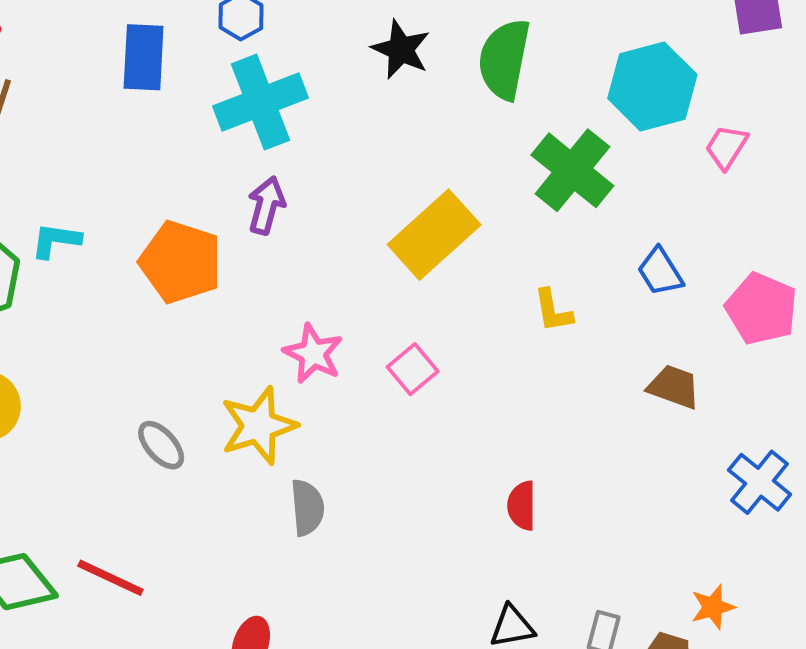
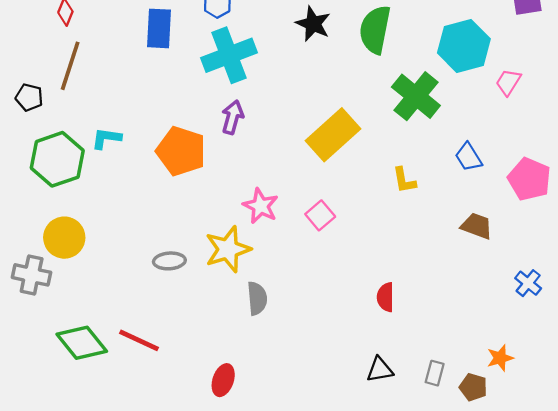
gray ellipse: (161, 445) -> (169, 261), turned -52
blue cross: (760, 482) -> (528, 283), size x0.7

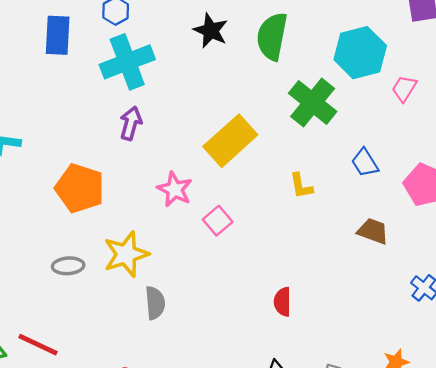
orange pentagon: (181, 151) -> (80, 188), moved
pink star: (261, 206) -> (175, 189), moved

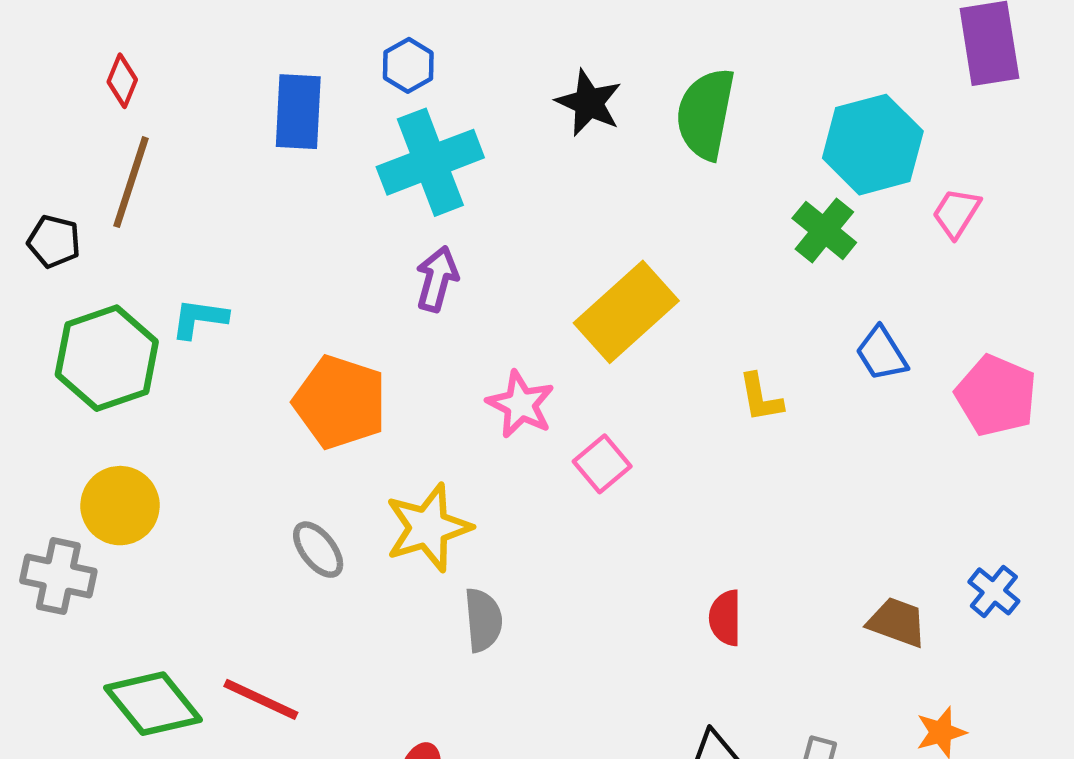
green cross: (313, 102) -> (824, 230), moved, size x0.7
brown trapezoid: (373, 231) -> (897, 622), moved
gray ellipse: (68, 266) -> (318, 550), turned 56

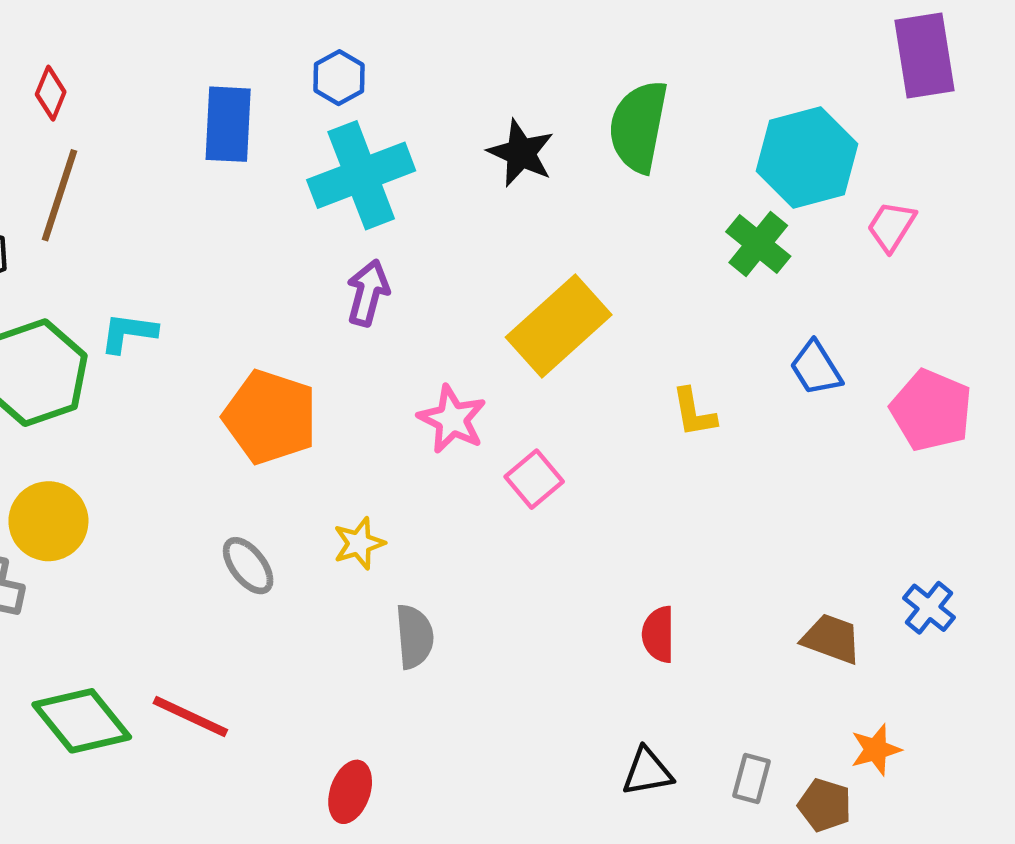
black star: (589, 103) -> (521, 153), moved
yellow star: (428, 528) -> (359, 543), size x0.6

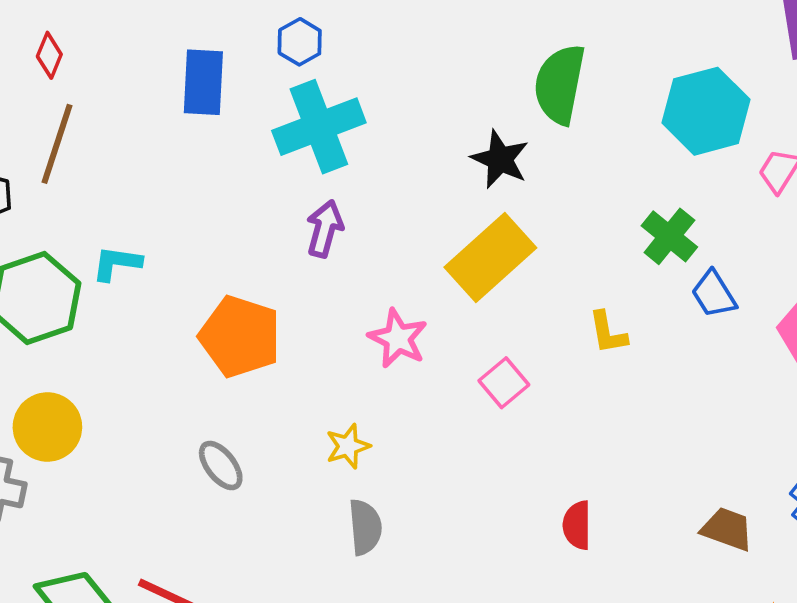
black star: (521, 153) -> (500, 159), moved
green cross: (758, 244) -> (669, 236), moved
pink square: (534, 479) -> (504, 383), moved
yellow star: (359, 543) -> (348, 446), moved

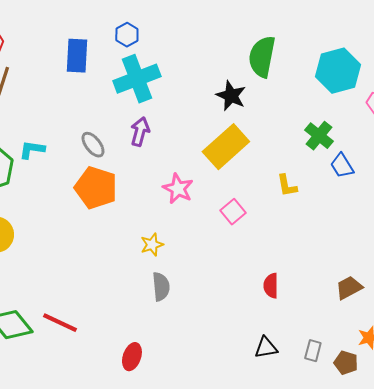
gray ellipse: (221, 466) -> (93, 145), moved
brown trapezoid: (727, 529) -> (349, 288), turned -48

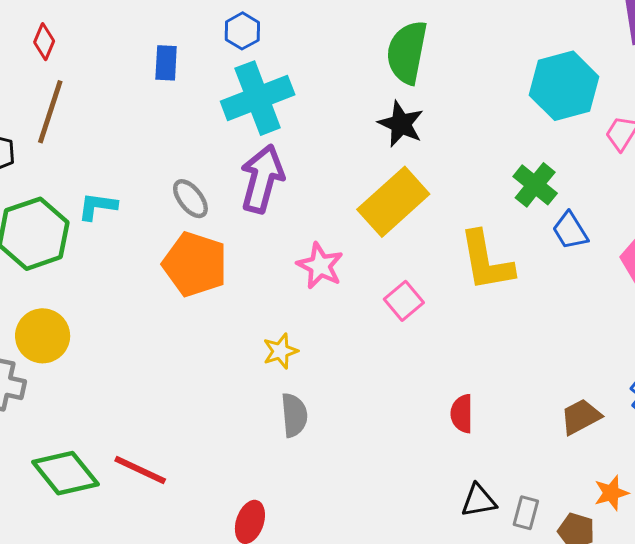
blue rectangle: (77, 56) -> (166, 63), size x0.7
green semicircle: (262, 57) -> (407, 52), moved
purple arrow: (140, 132) -> (262, 179), size x1.5
yellow L-shape: (287, 186) -> (486, 261), size x1.8
black triangle: (266, 348) -> (479, 501), moved

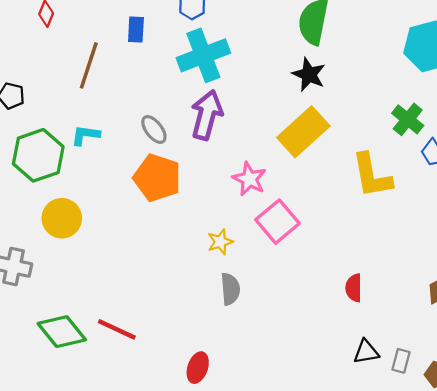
brown line: (50, 112) -> (89, 65), moved
pink square: (404, 301) -> (277, 222), moved, size x1.5
yellow circle: (43, 336) -> (62, 218), moved

